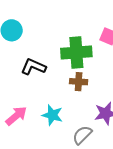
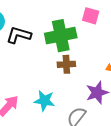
black L-shape: (33, 67) -> (19, 35), moved

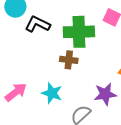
brown cross: (66, 64) -> (69, 60), moved

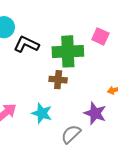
purple star: (105, 94) -> (95, 113), turned 30

